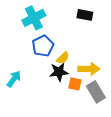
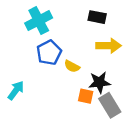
yellow semicircle: (63, 58) -> (72, 66), turned 72
yellow arrow: (89, 69) -> (109, 46), moved
black star: (59, 72) -> (99, 82), moved

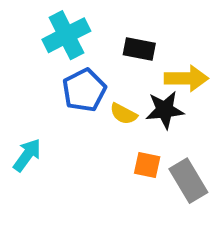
black rectangle: (97, 17) -> (139, 49), moved
black star: (99, 82) -> (165, 110), moved

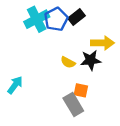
black rectangle: (139, 49) -> (77, 17), moved, turned -49
blue pentagon: (84, 90) -> (56, 19), moved
gray rectangle: (188, 181) -> (73, 104), moved

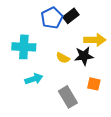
cyan cross: (37, 19) -> (24, 47), moved, turned 30
cyan arrow: (15, 85) -> (34, 79), moved, turned 36
orange square: (81, 90) -> (94, 84), moved

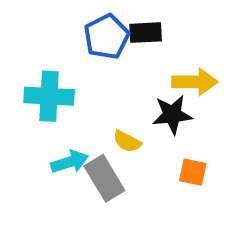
black rectangle: (71, 16) -> (146, 33), turned 35
yellow semicircle: (63, 58) -> (127, 141), moved
gray rectangle: (68, 97) -> (104, 178), moved

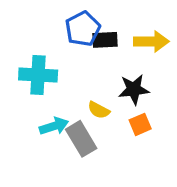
black rectangle: (146, 33) -> (105, 40), moved
yellow arrow: (195, 82) -> (151, 41), moved
orange square: (193, 172) -> (140, 124), moved, turned -35

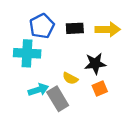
blue pentagon: (83, 29) -> (42, 26), moved

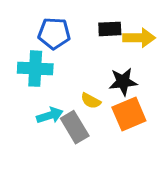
blue pentagon: (42, 26) -> (54, 33), turned 30
black rectangle: (75, 28) -> (110, 29), moved
orange square: (100, 89) -> (129, 114), size x1.6

